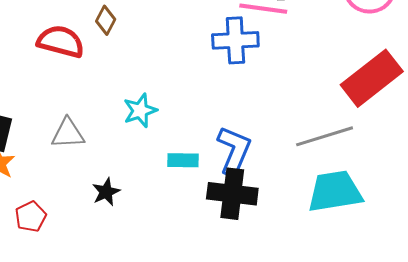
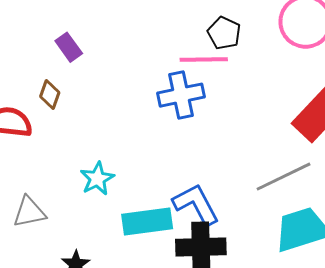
blue L-shape: (234, 151) -> (196, 204), turned -42
cyan rectangle: (183, 160) -> (147, 221), size x1.6

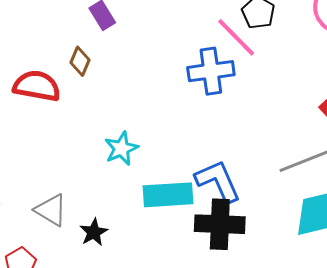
pink line: (204, 59) -> (236, 37), turned 42
gray triangle: (29, 212) -> (51, 210), moved, turned 39

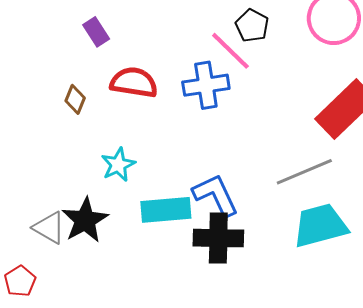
brown diamond: (80, 61) -> (75, 99), moved
red semicircle: (37, 86) -> (134, 82), moved
black star: (94, 232) -> (85, 220), moved, size x1.6

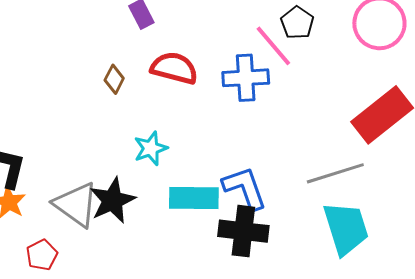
cyan trapezoid: (320, 225) -> (346, 228), turned 82
gray triangle: (49, 228) -> (76, 205), size x1.4

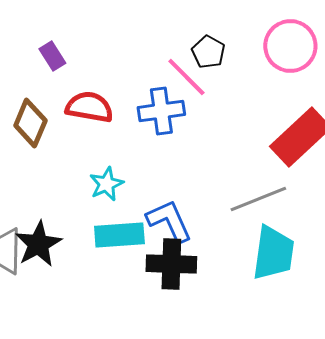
brown diamond: (114, 79) -> (30, 123), size x1.6
cyan star: (151, 148) -> (106, 184), moved
cyan trapezoid: (346, 228) -> (273, 253), turned 30

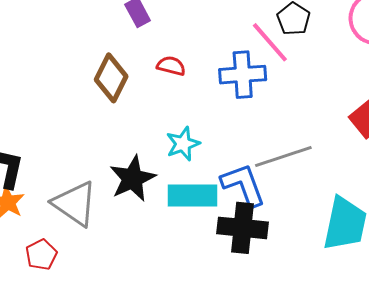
red semicircle: (89, 107) -> (171, 66), size x0.6
gray line: (258, 199) -> (283, 156), moved
black star: (38, 244) -> (133, 179), moved

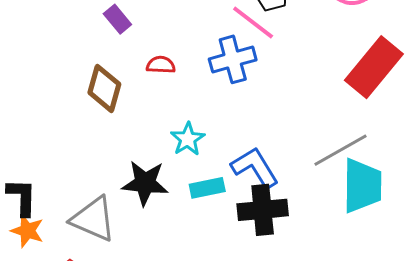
gray line: (283, 156) -> (340, 150), moved
black star: (133, 179) -> (145, 183), turned -30
cyan rectangle: (193, 196) -> (207, 188), size x0.7

